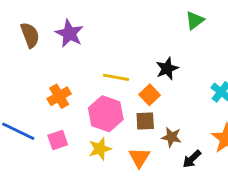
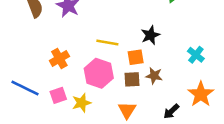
orange square: (150, 95) -> (136, 57), turned 35
brown star: (171, 137) -> (154, 76), moved
yellow star: (100, 149) -> (82, 103), moved

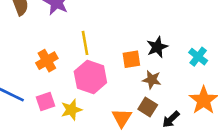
black star: (150, 35) -> (157, 47), moved
yellow line: (107, 43) -> (85, 43), moved, turned 70
brown square: (132, 79) -> (148, 107), moved, turned 35

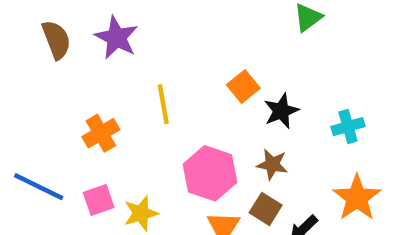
cyan cross: (198, 57) -> (348, 127), turned 36
orange square: (131, 59) -> (243, 86), moved, turned -30
pink hexagon: (90, 77) -> (210, 173), moved

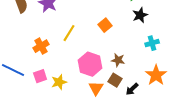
yellow line: (163, 104) -> (69, 33), turned 42
black star: (281, 111) -> (140, 15), moved

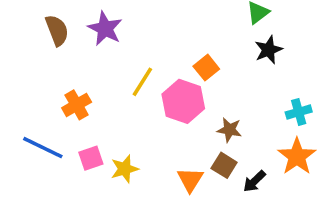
cyan cross: (152, 43) -> (299, 112), moved
orange cross: (41, 46) -> (77, 105), moved
pink hexagon: (90, 64) -> (183, 101), moved

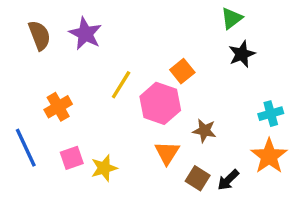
blue line: (43, 148) -> (26, 148), turned 39
brown square: (224, 165) -> (198, 178), moved
orange triangle: (190, 180) -> (167, 153), moved

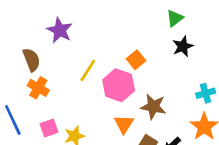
brown semicircle: (39, 35) -> (32, 60), moved
orange cross: (58, 107) -> (38, 88), turned -30
brown star: (204, 131) -> (153, 107), size x1.4

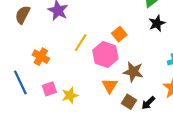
brown semicircle: (32, 60) -> (23, 15), moved, turned -132

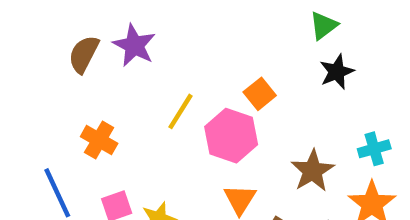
brown semicircle: (23, 15) -> (84, 54), moved
brown star: (133, 72) -> (313, 171), moved, turned 30

